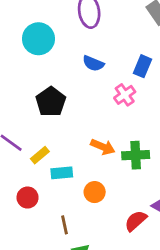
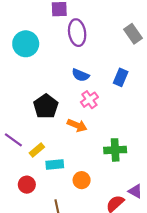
cyan circle: (38, 39) -> (26, 44), moved
pink cross: (125, 95) -> (89, 100), moved
orange arrow: (103, 147) -> (77, 125), moved

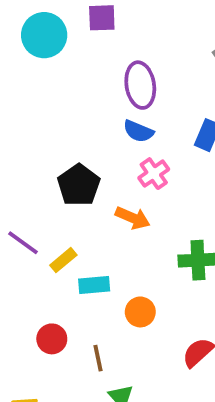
purple ellipse: (77, 33) -> (140, 85), moved
cyan circle: (26, 44) -> (44, 35), moved
red circle: (27, 185) -> (52, 339), moved

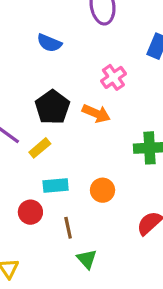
blue semicircle: (138, 131) -> (49, 43), moved
black pentagon: (79, 185) -> (52, 107), moved
cyan rectangle: (94, 285) -> (56, 185), moved

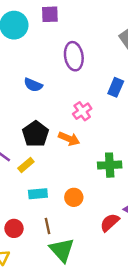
red circle: (30, 212) -> (14, 228), moved
green triangle: (87, 259) -> (62, 250), size x1.6

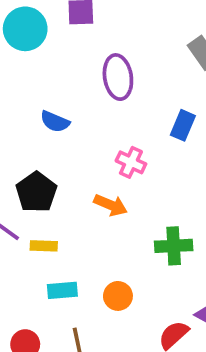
pink cross: (82, 111) -> (131, 162), turned -30
black pentagon: (36, 134) -> (36, 192), moved
yellow rectangle: (26, 165) -> (44, 246), turned 42

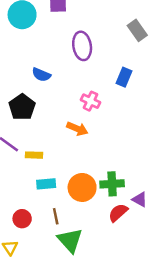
black pentagon: (36, 192) -> (22, 107), moved
green cross: (174, 246) -> (112, 184), moved
orange circle: (118, 296) -> (82, 187), size x1.5

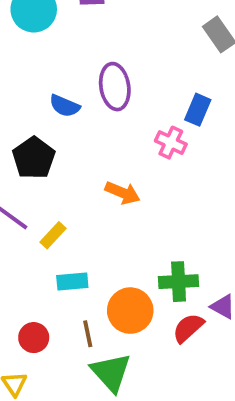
purple ellipse: (82, 46) -> (115, 87), moved
pink cross: (90, 101) -> (171, 143), moved
yellow rectangle: (34, 155) -> (53, 235), turned -49
orange circle: (82, 187) -> (130, 311), moved

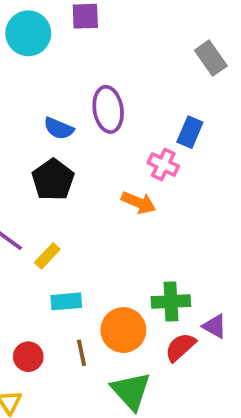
black pentagon: (34, 158) -> (53, 180), moved
orange arrow: (123, 193) -> (139, 203), moved
green triangle: (111, 372) -> (131, 391), moved

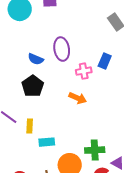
pink cross: (163, 165) -> (84, 71), moved, turned -35
yellow rectangle: (47, 256) -> (30, 126), turned -40
cyan rectangle: (66, 301) -> (47, 142), moved

